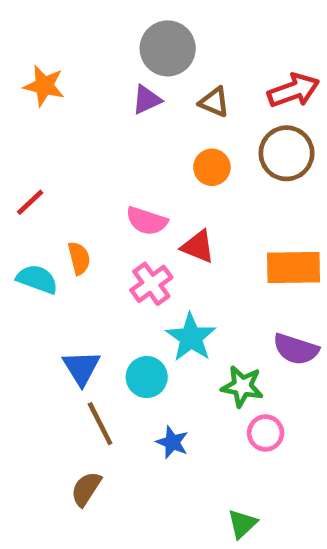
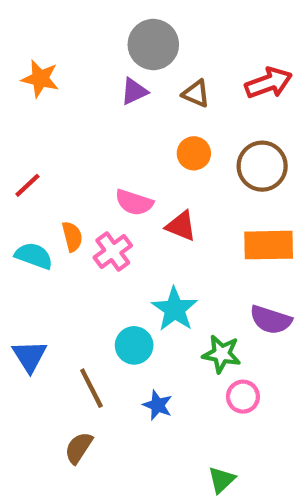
brown circle: (287, 153) -> (262, 166), moved
pink cross: (151, 284) -> (113, 252), moved
blue triangle: (81, 368) -> (30, 356), moved

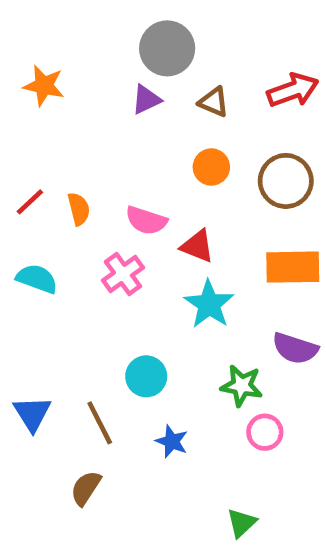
orange semicircle: (72, 237) -> (79, 209), moved
cyan star: (175, 309) -> (209, 304), moved
blue triangle: (30, 356) -> (32, 414), moved

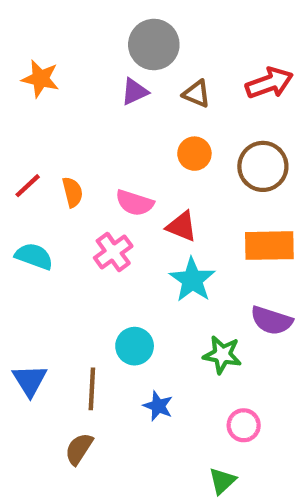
brown line: (100, 423) -> (92, 389), turned 30
pink circle: (265, 432) -> (244, 425), moved

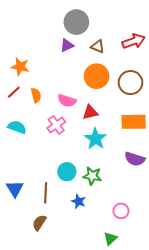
orange star: (40, 79) -> (20, 67), moved
orange circle: (194, 154) -> (97, 76), size x1.5
red triangle: (182, 226) -> (90, 112), turned -35
green star: (222, 355) -> (92, 176), moved

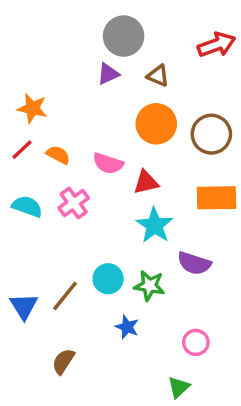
red arrow: (134, 41) -> (217, 45), moved
orange semicircle: (36, 95) -> (58, 155), turned -48
pink cross: (56, 125) -> (74, 203), moved
purple semicircle: (135, 159) -> (194, 263), moved
brown line: (46, 193) -> (65, 296), moved, turned 36

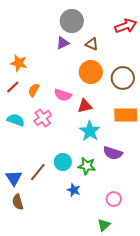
orange semicircle: (58, 155) -> (34, 90), turned -88
brown semicircle: (63, 361) -> (18, 202), moved, turned -49

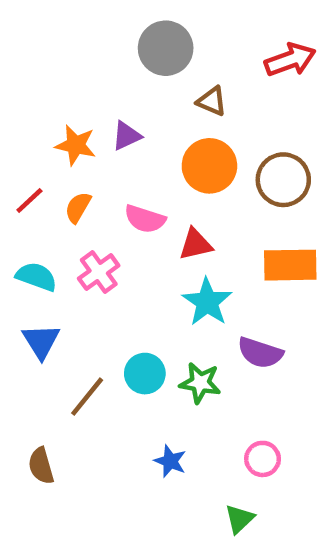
purple triangle: (63, 43) -> (126, 136), moved
orange star: (19, 63) -> (76, 145), moved
blue triangle: (14, 178) -> (41, 341), moved
blue star: (74, 190) -> (170, 461), moved

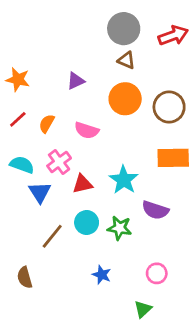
gray circle: (166, 48) -> (124, 29), moved
orange star: (76, 145) -> (18, 80), moved
red triangle: (196, 244) -> (82, 184), moved
blue triangle: (41, 341) -> (40, 192), moved

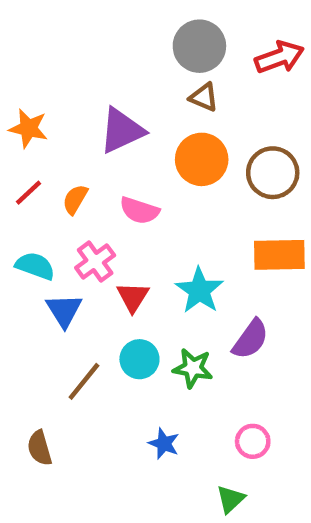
purple triangle: (76, 81) -> (122, 131), size x1.6
red triangle: (82, 184) -> (133, 297), turned -45
purple semicircle: (155, 210) -> (250, 339), turned -72

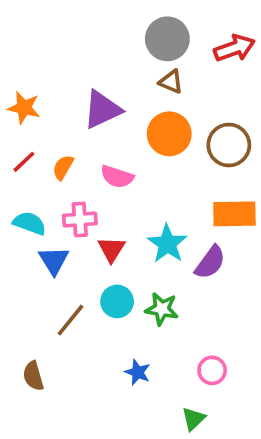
pink cross: (95, 262) -> (80, 220), turned 32
purple semicircle: (250, 339) -> (210, 262), moved

